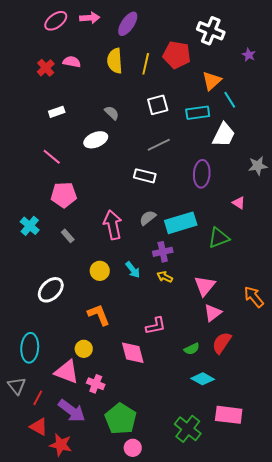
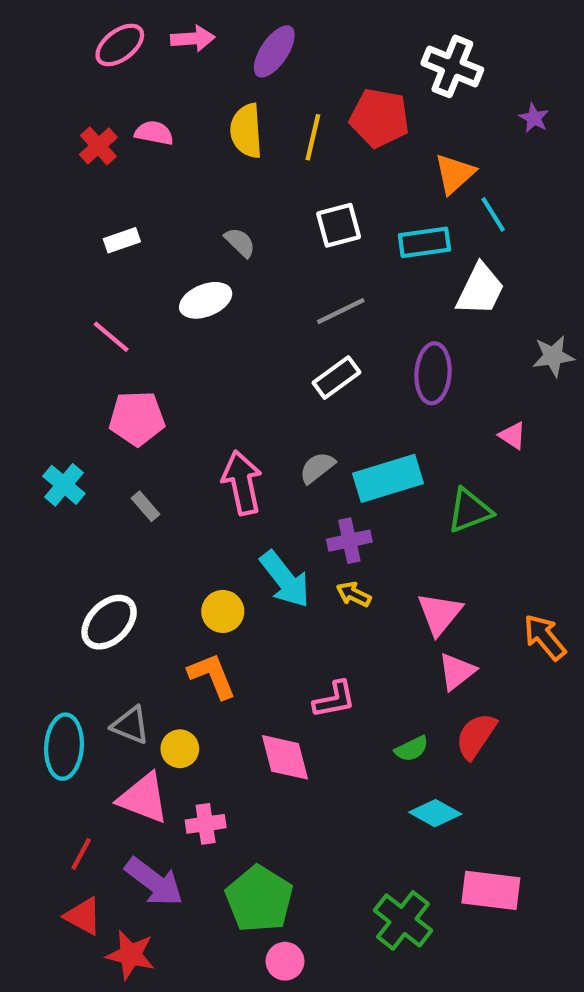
white rectangle: (145, 176) -> (336, 378), moved, turned -50
cyan arrow: (133, 270) -> (285, 579), size x1.6
yellow circle: (100, 271) -> (223, 611), moved
pink cross: (96, 384) -> (206, 824), turned -30
gray triangle: (17, 386) -> (130, 725), moved, turned -30

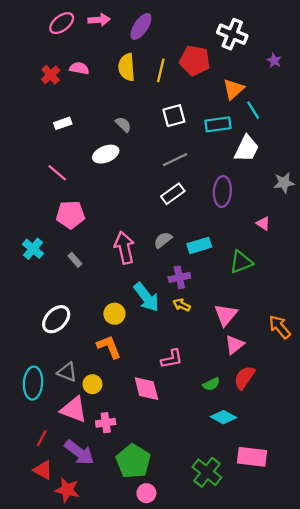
cyan rectangle: (388, 478) -> (199, 245), size x0.7

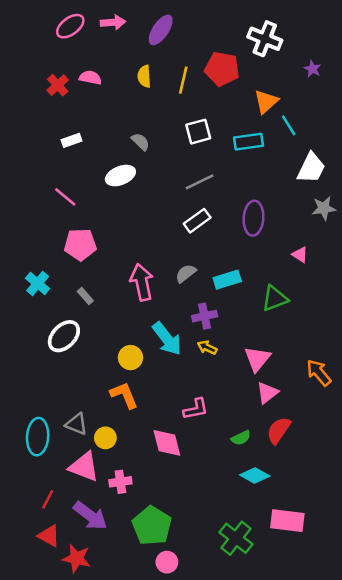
yellow semicircle: (127, 67) -> (144, 76), size x0.7
white trapezoid: (247, 149) -> (311, 168), moved
white ellipse: (56, 319) -> (64, 336), moved

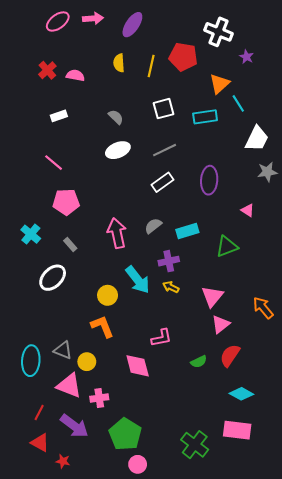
purple star: (312, 69) -> (247, 57), moved
pink semicircle: (90, 78) -> (75, 75), moved
white ellipse: (120, 176) -> (118, 150), moved
cyan diamond: (255, 476) -> (241, 394), moved
red star: (77, 558) -> (63, 461), size x0.6

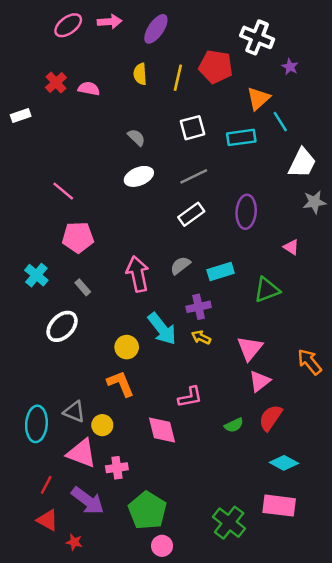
white rectangle: (59, 116) -> (21, 115), moved

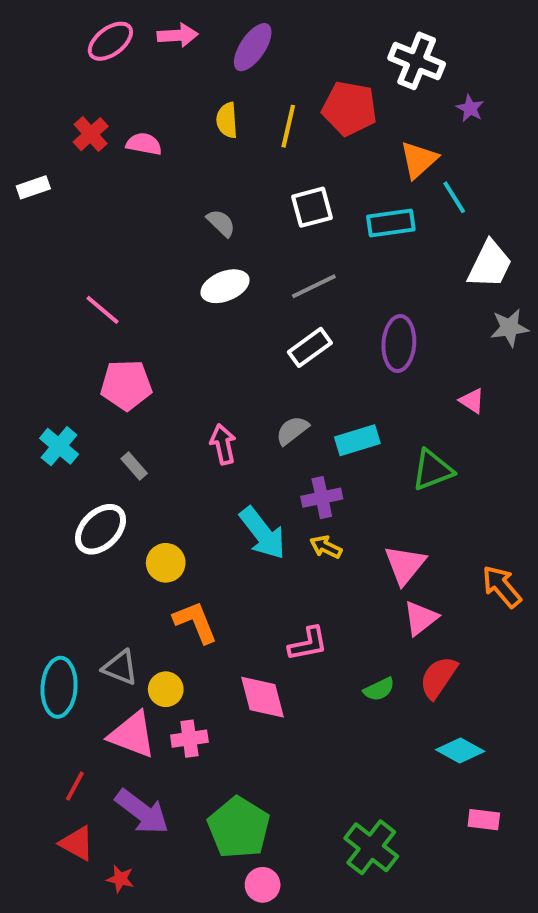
pink arrow: (138, 274) -> (223, 444), size x0.7
yellow circle: (127, 347) -> (166, 563), moved
pink cross: (117, 468) -> (189, 739), moved
pink rectangle: (279, 506) -> (484, 820), moved, size x0.6

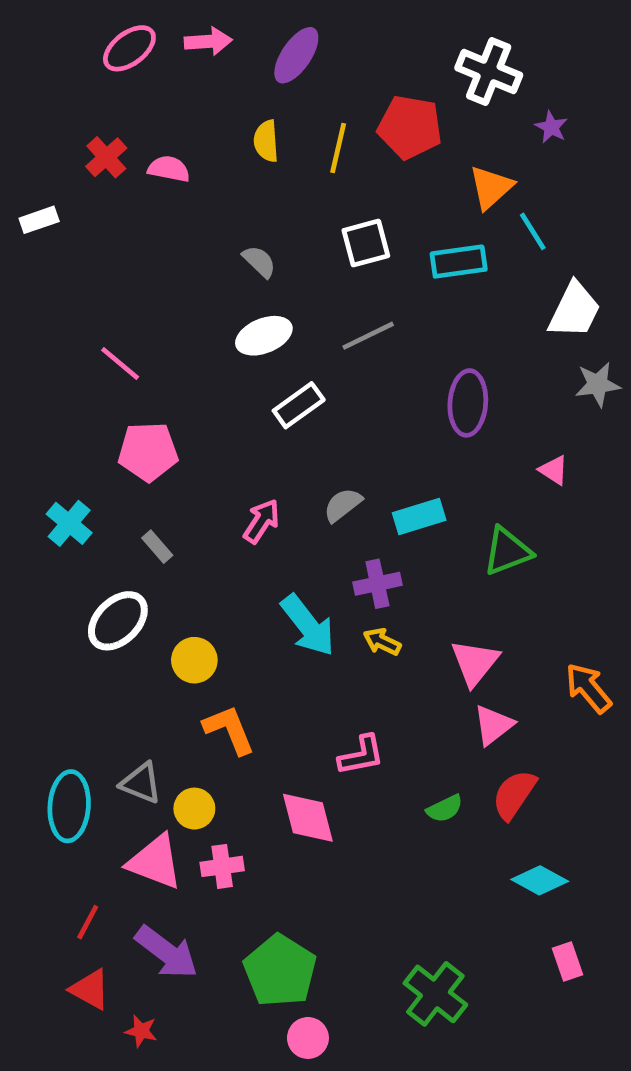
white rectangle: (310, 347) -> (299, 405), moved
pink arrow: (223, 444) -> (262, 521), turned 45
pink rectangle: (484, 820) -> (568, 961), turned 64

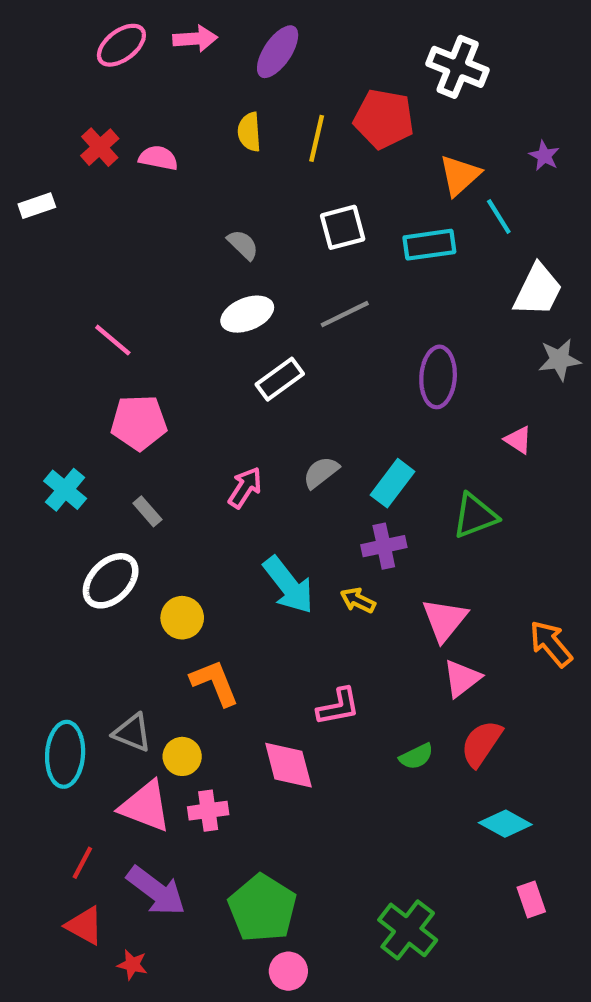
purple star: (551, 127) -> (544, 156), moved
cyan rectangle: (419, 516) -> (392, 483), turned -36
purple cross: (377, 584) -> (384, 546), moved

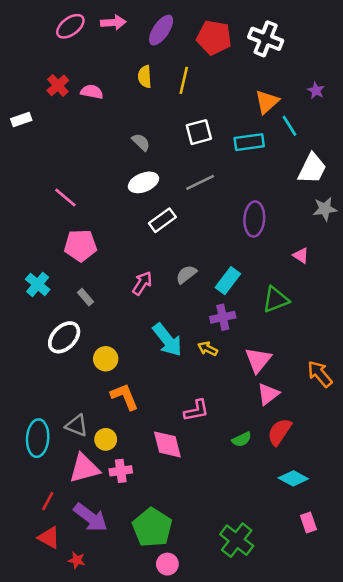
red pentagon: (384, 119) -> (214, 38), moved
pink triangle: (145, 806) -> (84, 468), turned -36

